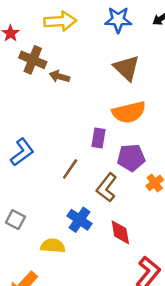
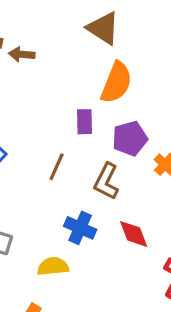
orange semicircle: (129, 112) -> (116, 83), turned -44

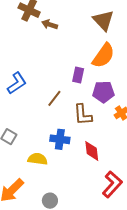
brown L-shape: (106, 181) -> (83, 115), turned -45
blue cross: (80, 228) -> (60, 139), turned -30

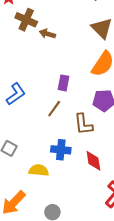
purple rectangle: (78, 75) -> (64, 83), moved

